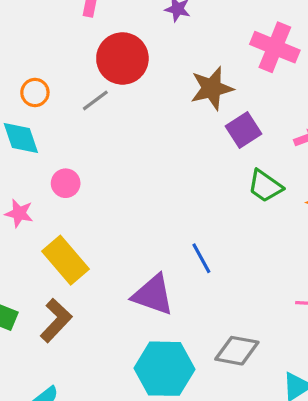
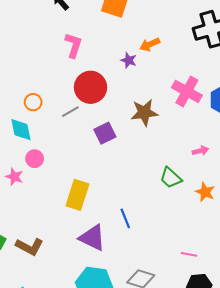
purple square: (244, 130) -> (105, 133), moved
pink circle: (66, 183) -> (35, 159), moved
yellow rectangle: (65, 260) -> (77, 195), moved, turned 52
brown L-shape: (56, 320) -> (30, 247), turned 68

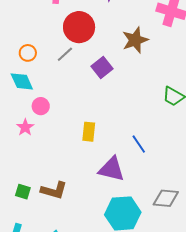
pink star: (14, 177) -> (25, 127), turned 30
yellow rectangle: (77, 195) -> (89, 132), size x0.7

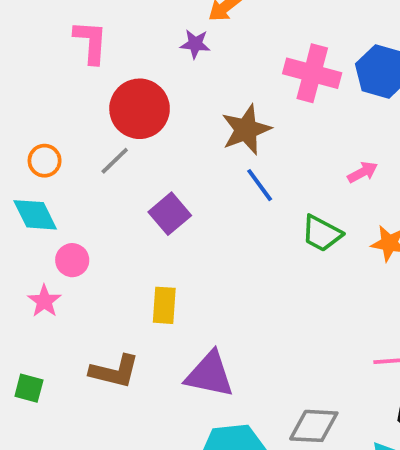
purple square: (102, 68) -> (170, 214), moved
blue line: (139, 144) -> (260, 185), moved
brown L-shape: (54, 190) -> (114, 371), moved
green square: (23, 192) -> (29, 388), moved

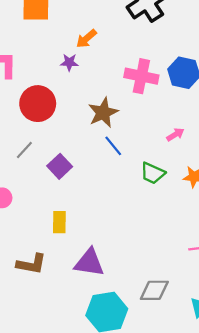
gray line: (115, 161) -> (24, 150), moved

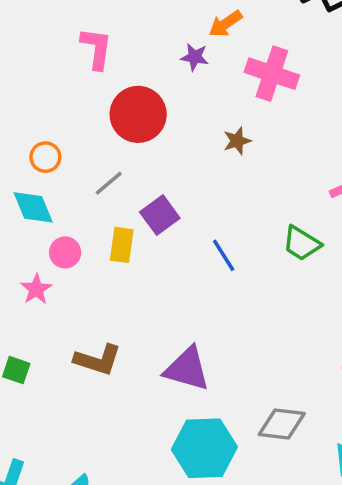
pink cross: (141, 76) -> (272, 74), moved
brown star: (103, 113) -> (237, 141), size x0.6
blue line: (113, 146) -> (224, 255), moved
yellow rectangle: (59, 222) -> (122, 245), moved

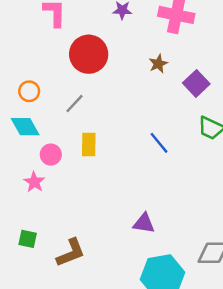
purple square: (160, 215) -> (196, 83), moved
brown L-shape: (98, 360) -> (71, 253), moved, turned -32
purple triangle: (187, 369) -> (144, 223), size x0.7

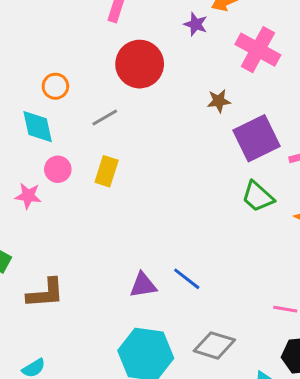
purple square: (196, 83) -> (257, 138), size x1.4
blue line: (159, 143) -> (187, 279), moved, turned -30
pink star: (34, 182) -> (28, 196), turned 30
purple triangle: (144, 223) -> (143, 285), turned -35

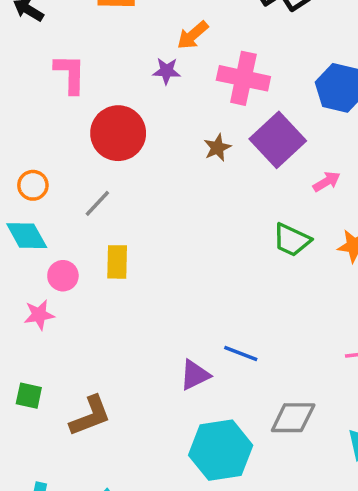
purple square: (257, 138) -> (278, 140), moved

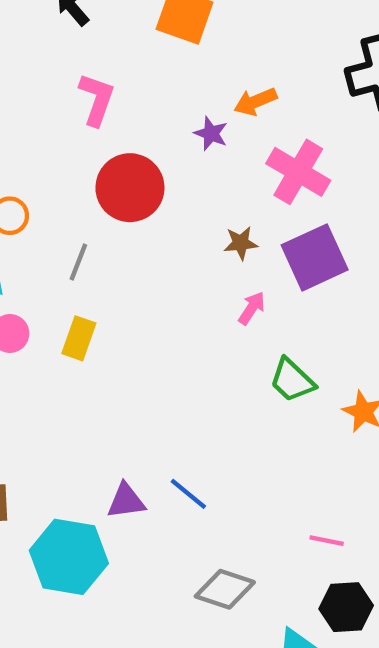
pink arrow: (327, 182) -> (252, 308), moved, turned -44
gray line: (97, 203) -> (78, 262), turned -40
cyan hexagon: (221, 450) -> (69, 557), moved

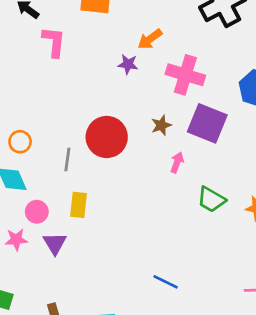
pink L-shape: (97, 99) -> (54, 42), moved
red circle: (130, 188) -> (107, 137), moved
purple square: (315, 257) -> (207, 123), turned -30
purple triangle: (126, 501) -> (55, 243), moved, turned -40

